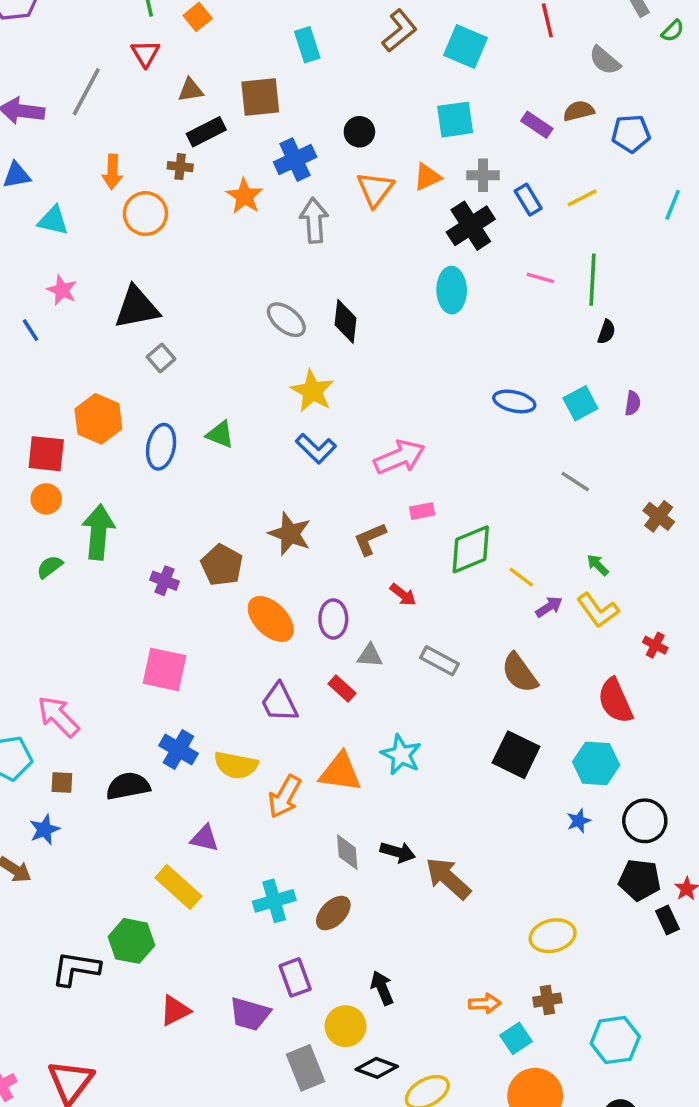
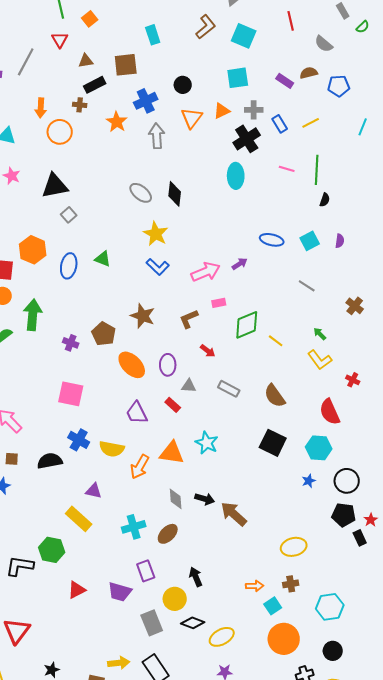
purple arrow: (549, 607) -> (240, 264), moved

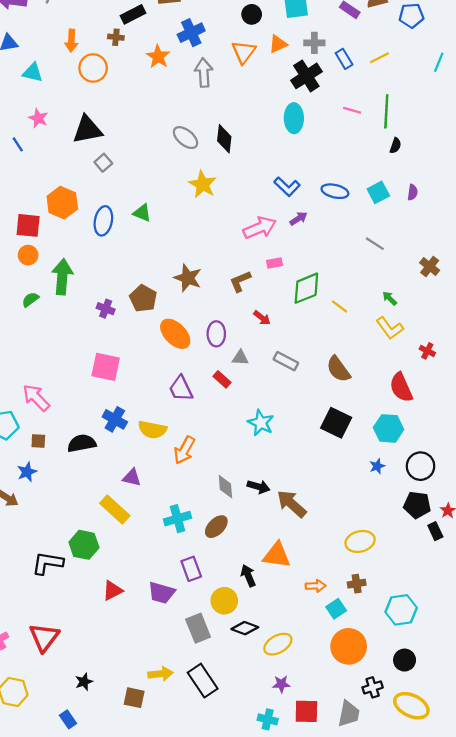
black circle: (183, 85) -> (252, 14), moved
blue L-shape: (158, 267) -> (287, 187), moved
orange triangle: (172, 453) -> (277, 555), moved

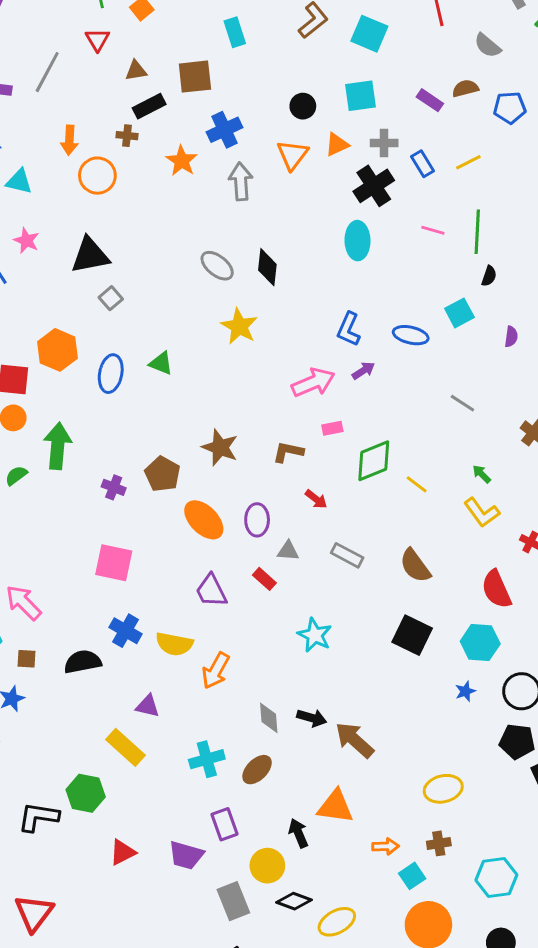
blue L-shape: (287, 187) -> (349, 329), turned 70
cyan square: (378, 192) -> (459, 313), moved
brown L-shape: (240, 281) -> (288, 452), turned 35

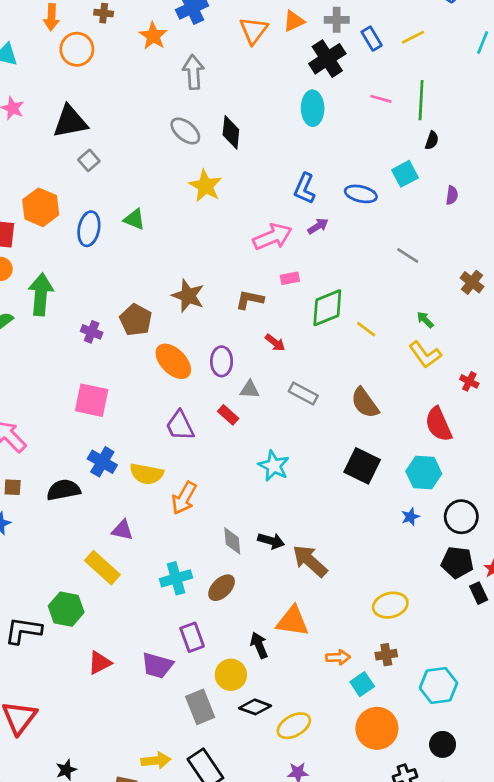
gray arrow: (241, 181) -> (193, 72), moved

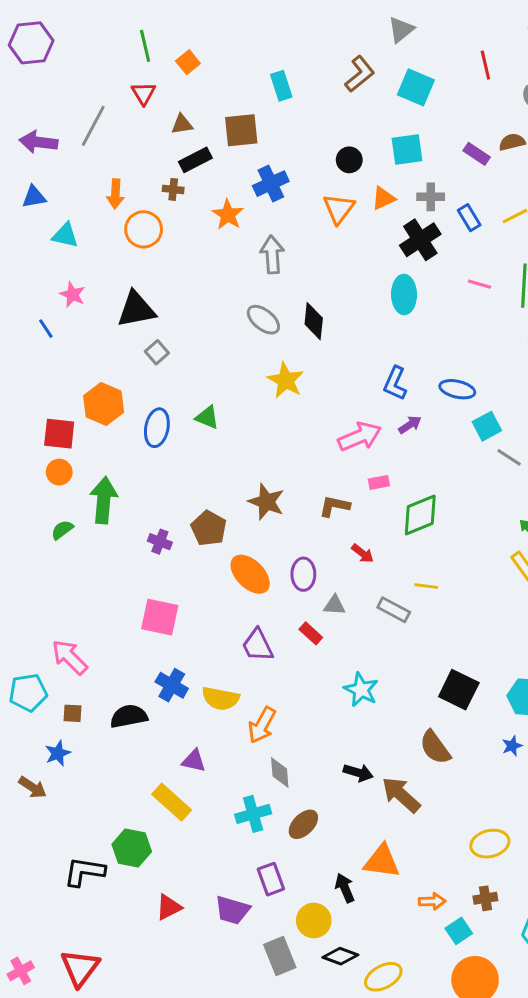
cyan square: (405, 174) -> (487, 426), moved
yellow line: (366, 329) -> (426, 586), moved, turned -30
brown semicircle: (365, 403) -> (435, 747), moved
gray diamond: (232, 541) -> (280, 773), moved

